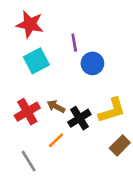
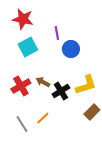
orange line: (56, 140) -> (43, 118), moved

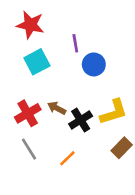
orange line: (43, 118) -> (67, 158), moved
gray line: (22, 124) -> (29, 149), moved

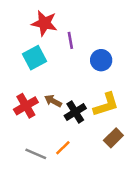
red star: (30, 25) -> (44, 23), moved
blue circle: (94, 64) -> (101, 60), moved
gray line: (29, 149) -> (36, 154), moved, turned -35

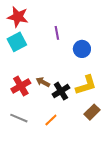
red star: (44, 23) -> (18, 17), moved
cyan square: (35, 58) -> (17, 42), moved
gray line: (36, 154) -> (19, 118), moved

